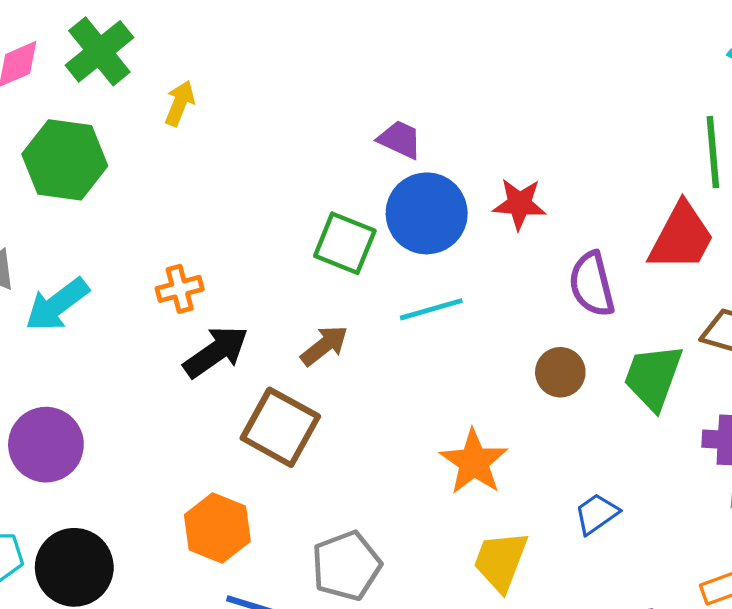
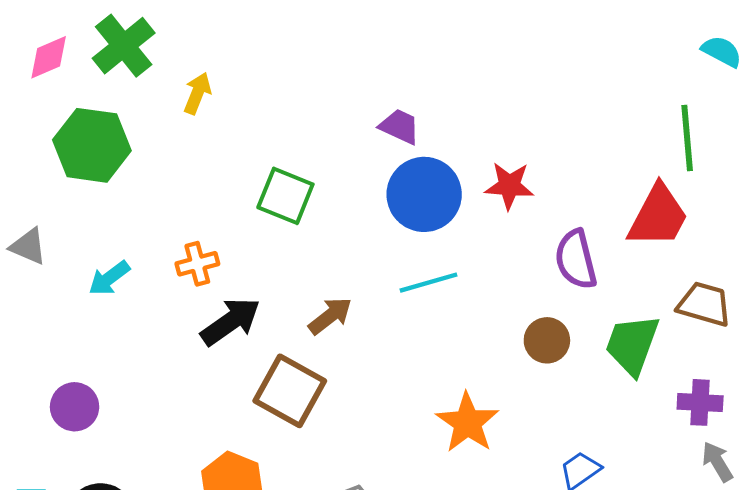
green square: (345, 243) -> (285, 196), moved
cyan arrow: (57, 305) -> (109, 278), moved, size x0.7
purple circle: (46, 445) -> (75, 407), size x0.7

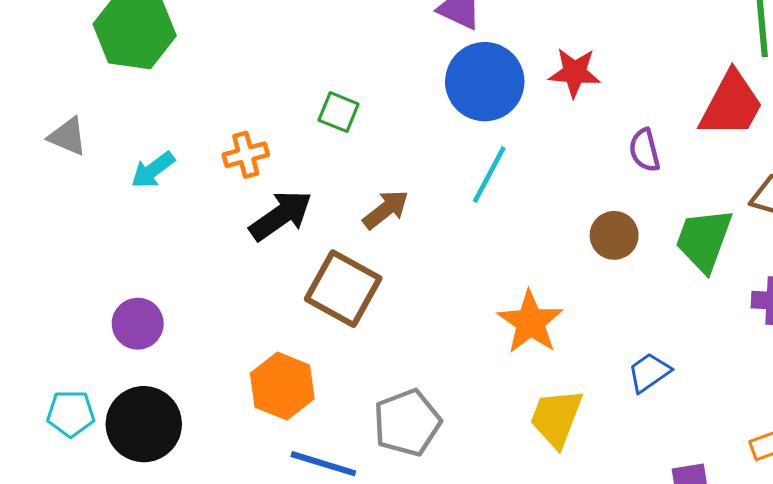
green square: (285, 196) -> (339, 112), moved, size x0.7
purple semicircle: (576, 259) -> (645, 150), size x0.7
cyan line: (428, 283) -> (489, 174), turned -46
purple circle: (75, 407) -> (138, 324), moved

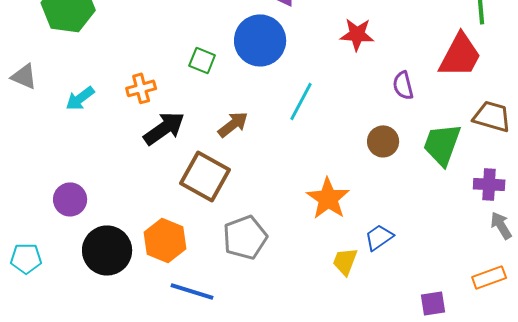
blue circle: (485, 82) -> (260, 40), moved
blue trapezoid: (649, 372) -> (379, 237), moved
yellow trapezoid: (556, 418) -> (345, 261), size x0.7
gray pentagon: (407, 423) -> (245, 237), moved
black circle: (144, 424) -> (107, 250), moved

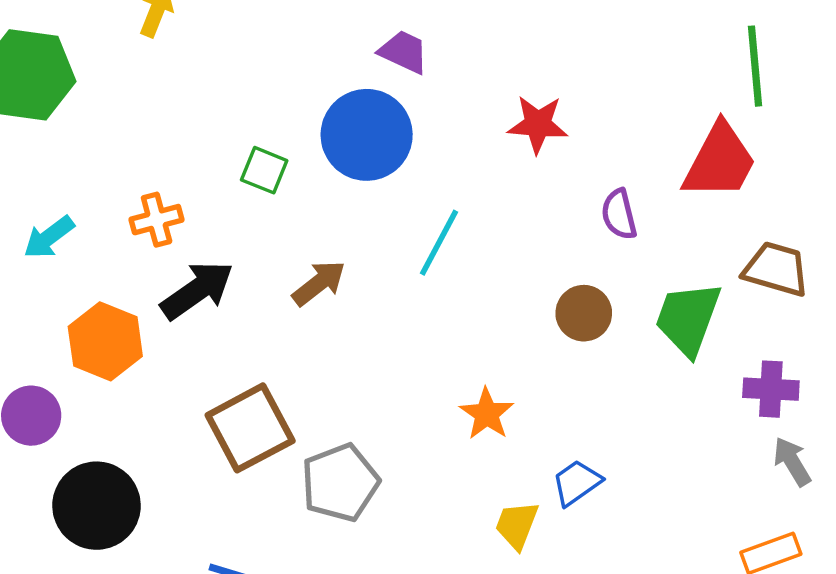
brown square: (205, 176) -> (250, 428), moved, turned 33
orange star: (328, 198) -> (487, 414), size x0.7
orange hexagon: (165, 240) -> (105, 341), moved

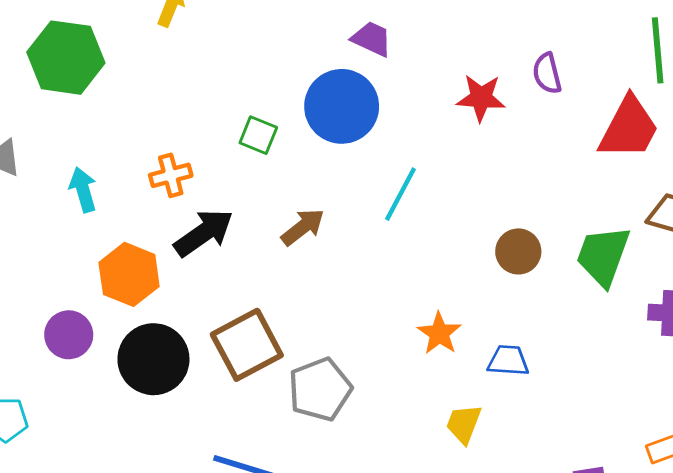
purple semicircle: (619, 214) -> (547, 73), moved
cyan arrow: (49, 237) -> (83, 190), turned 111
blue trapezoid: (577, 483) -> (508, 361), moved, turned 39
black circle: (97, 506) -> (153, 359), moved

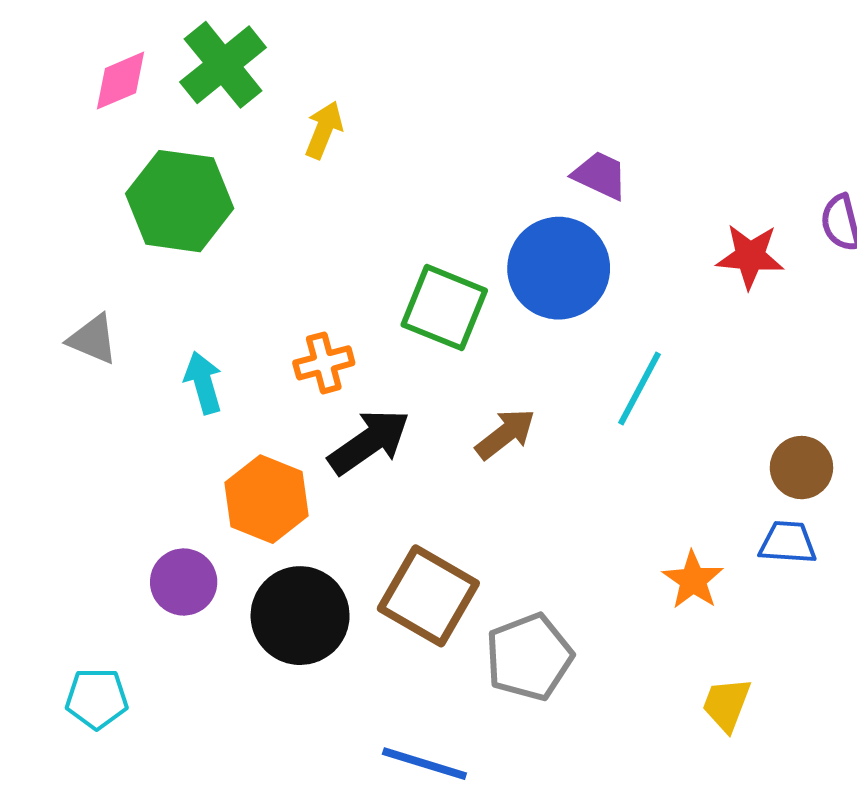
green square: (258, 135) -> (444, 308), size x1.6
brown square: (247, 345) -> (428, 596), turned -32
blue trapezoid: (508, 361) -> (788, 543), moved

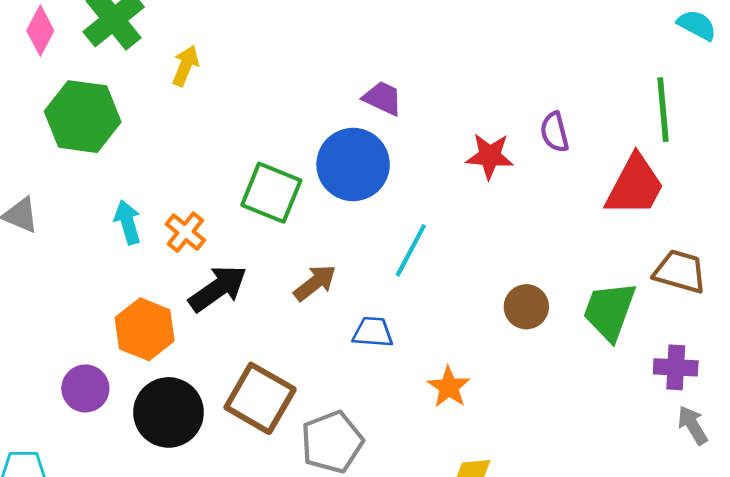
pink diamond: (120, 81) -> (40, 31), turned -39
orange cross: (324, 363) -> (185, 232), turned -36
cyan arrow: (203, 383) -> (128, 222), moved
blue trapezoid: (788, 543) -> (373, 332), moved

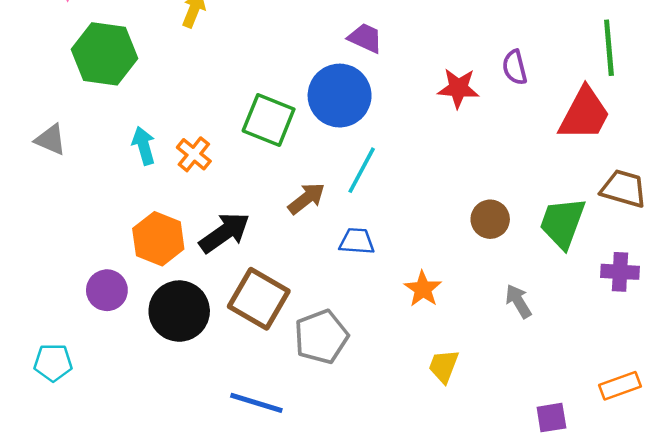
cyan line: (411, 250) -> (362, 170), moved
black arrow: (218, 288) -> (224, 233), moved
gray arrow: (693, 425) -> (518, 301), moved

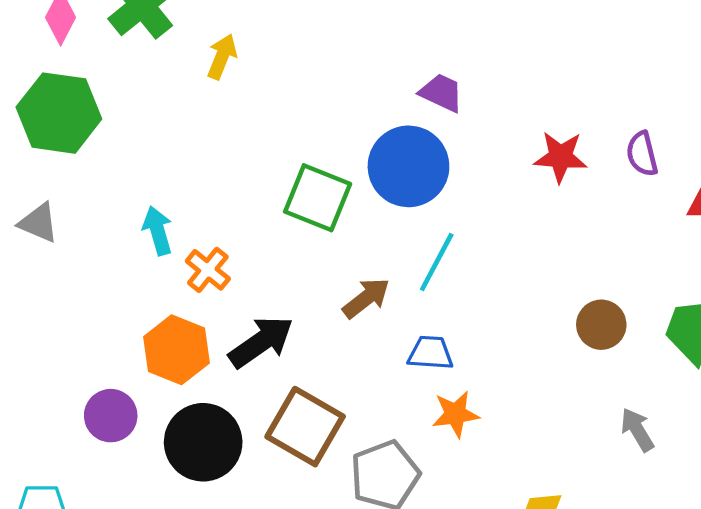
green hexagon: (104, 54) -> (59, 113), moved
purple semicircle: (515, 67) -> (642, 154), moved
orange cross: (194, 154) -> (208, 270), moved
orange star: (423, 289) -> (456, 414), moved, turned 30

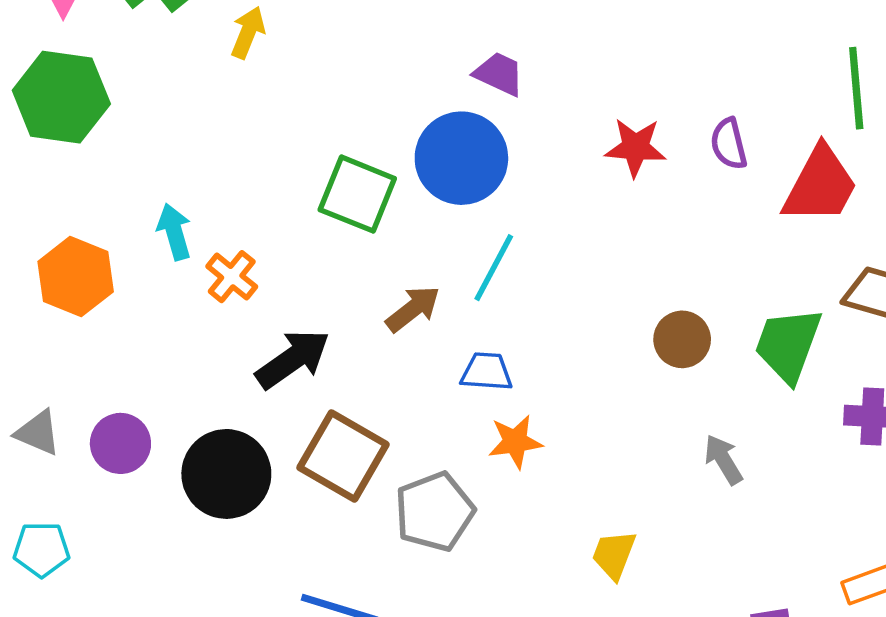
gray triangle: (39, 223) -> (38, 433), moved
orange hexagon: (177, 350) -> (76, 277), moved

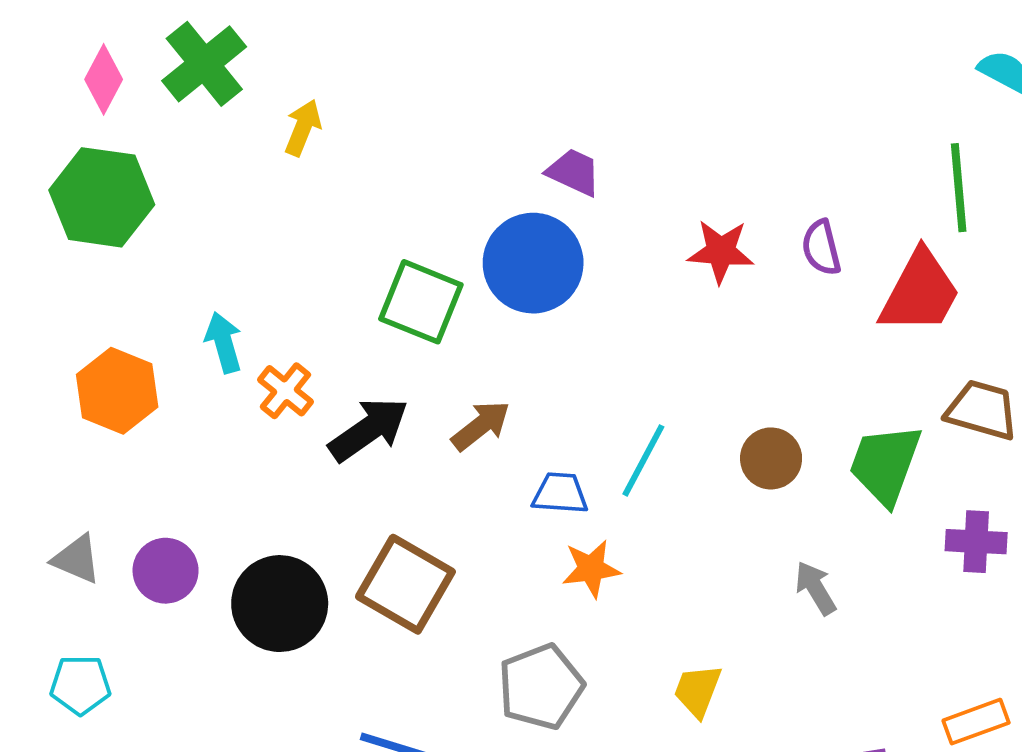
cyan line: (494, 268) -> (643, 460), moved
black arrow: (293, 359) -> (369, 429), moved
gray pentagon: (434, 512) -> (541, 687), moved

